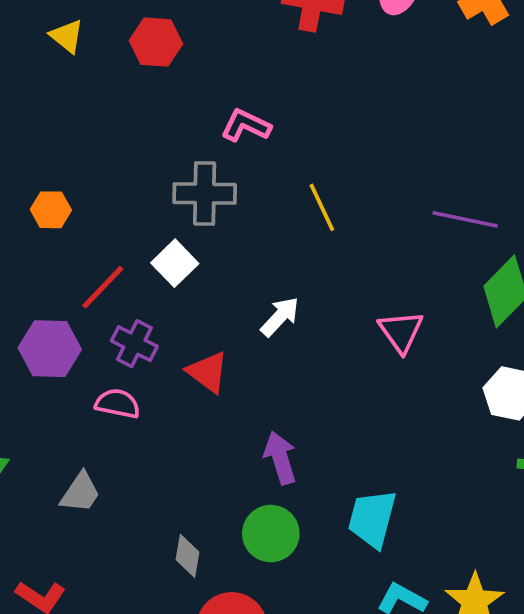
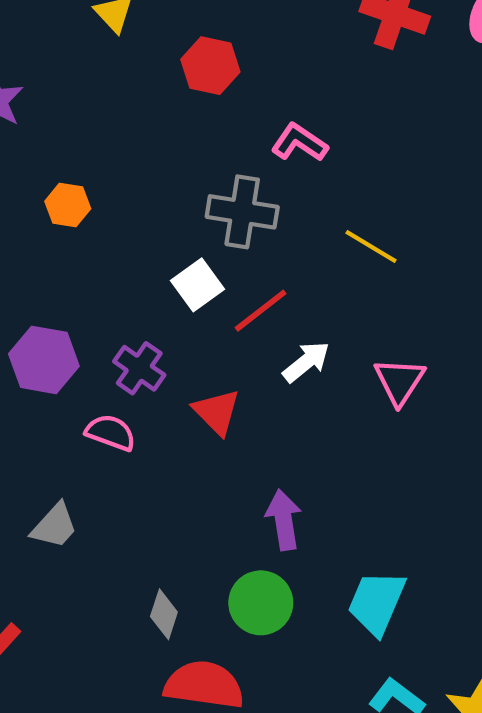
red hexagon: (156, 42) -> (210, 66), moved
yellow line: (322, 207) -> (371, 247), turned -42
red line: (103, 287) -> (261, 311), moved
pink triangle: (401, 332) -> (399, 381), moved

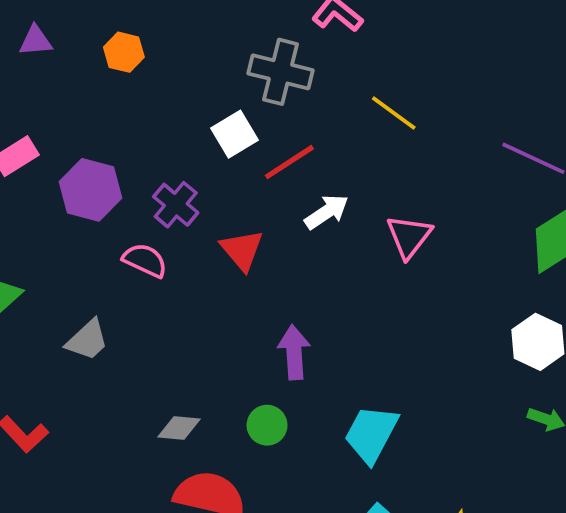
green circle: (261, 603) -> (267, 425), size x0.7
gray diamond: (164, 614) -> (179, 428), turned 72

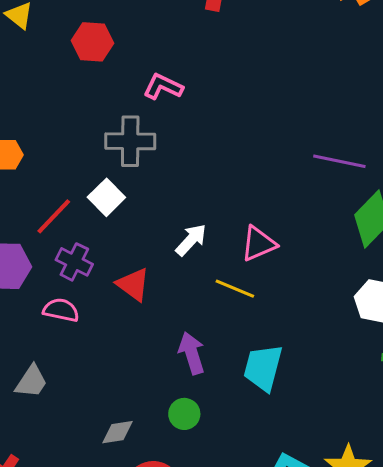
yellow line: (394, 113) -> (235, 289), moved
red line: (289, 162) -> (54, 216), moved
pink triangle: (409, 236) -> (258, 244), turned 42
cyan trapezoid: (371, 434) -> (263, 368), moved

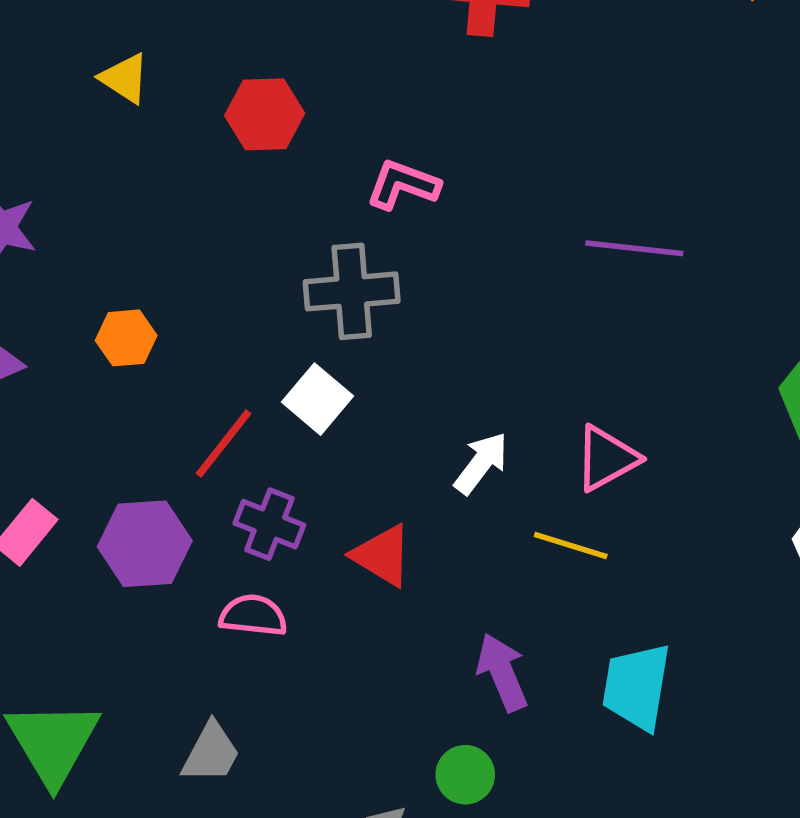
purple line: (339, 161) -> (634, 248), moved
green circle: (184, 414) -> (465, 775), moved

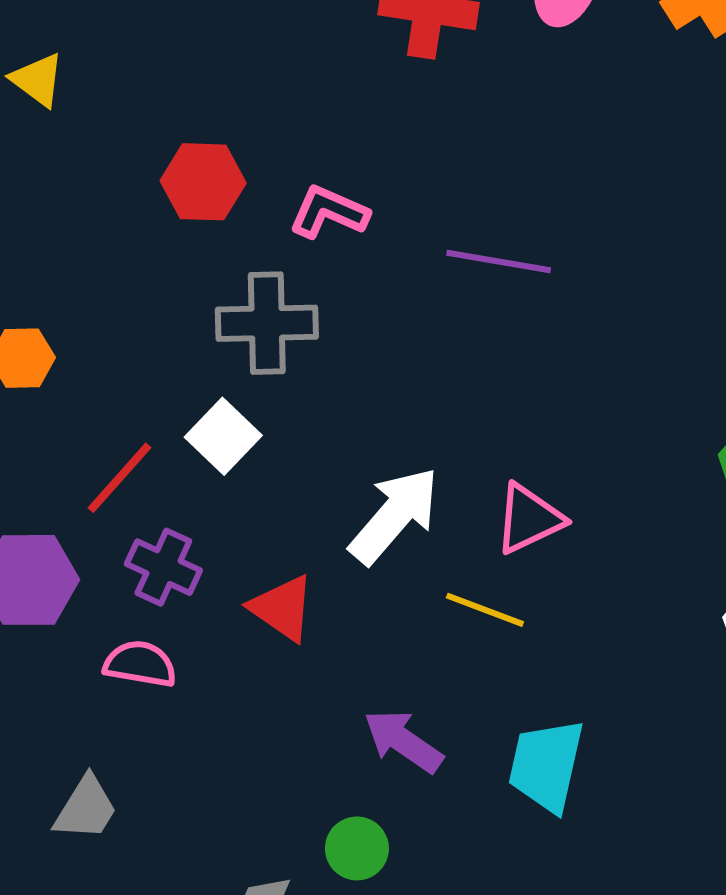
red hexagon: (265, 114) -> (203, 182), moved
purple line: (634, 248) -> (499, 261), moved
white arrow: (481, 463) -> (394, 516), size x1.5
purple arrow: (502, 672) -> (403, 741), turned -36

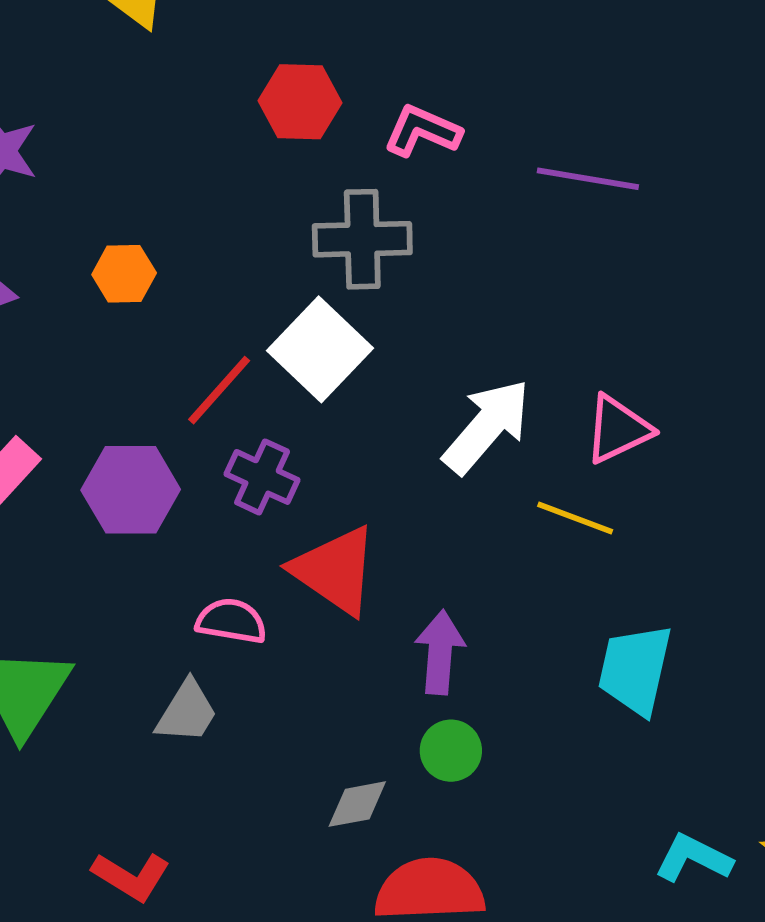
white square: (223, 436) -> (320, 349), size x1.4
red triangle: (282, 608) -> (335, 570), moved, size x1.4
pink semicircle: (140, 664) -> (231, 621), moved
purple arrow: (403, 741) -> (440, 652), moved, turned 60

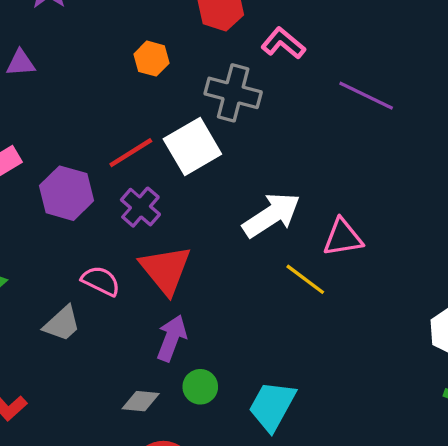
orange hexagon: (124, 274) -> (151, 59), moved
purple arrow: (440, 652) -> (172, 338), moved
cyan trapezoid: (635, 669) -> (272, 406), moved

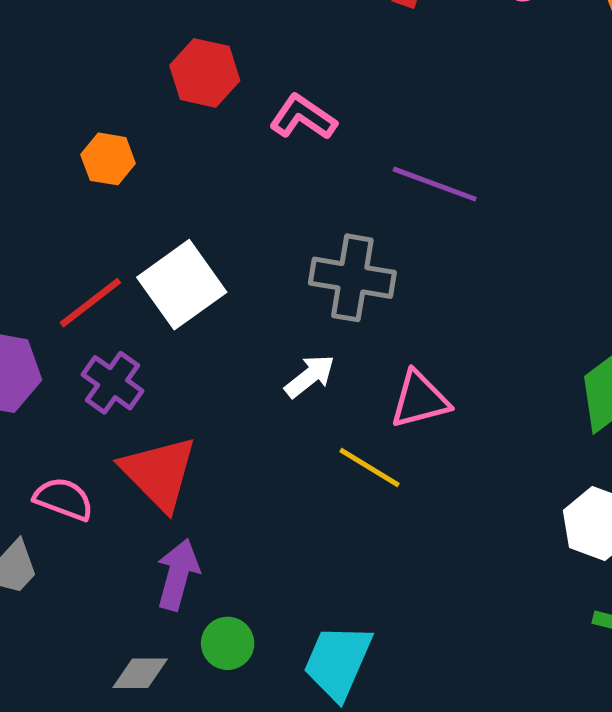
gray cross: (233, 93) -> (352, 278), moved
white arrow: (271, 215) -> (310, 376), size x0.6

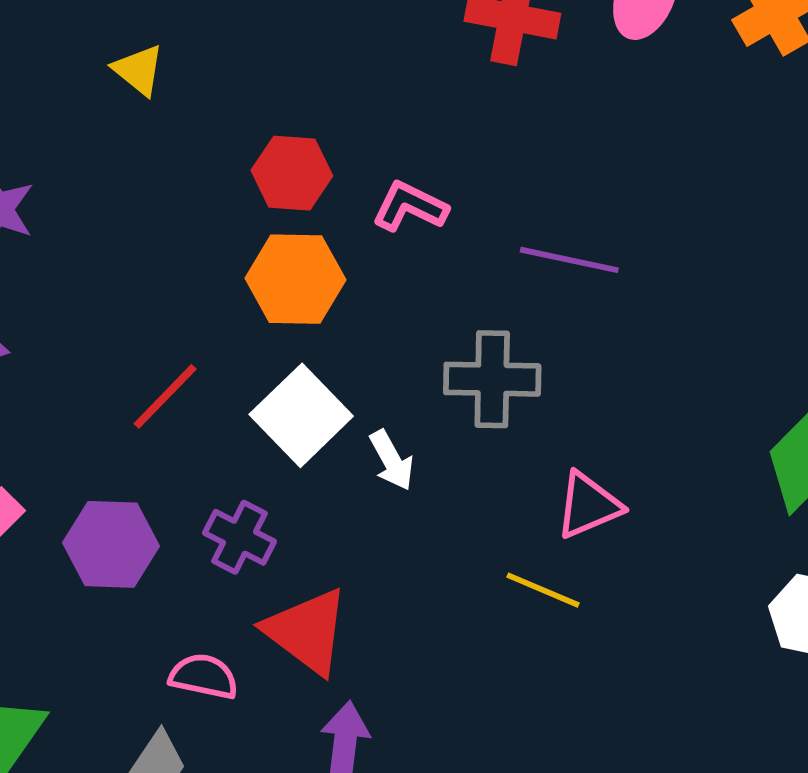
orange hexagon: (108, 159) -> (295, 279), moved, size x1.6
red line: (90, 303) -> (165, 396), moved
white arrow: (310, 376) -> (392, 460), moved, turned 108

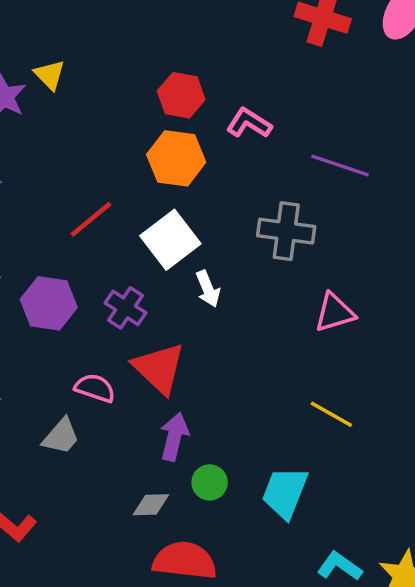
yellow triangle: (139, 70) -> (50, 75), moved
white arrow: (392, 460) -> (208, 289), moved
yellow line: (543, 590) -> (331, 414), moved

